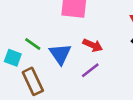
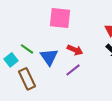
cyan square: (13, 58) -> (11, 60), turned 32

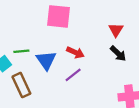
green line: (27, 49) -> (21, 51), turned -40

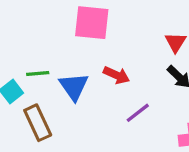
purple line: (73, 75) -> (138, 113), moved

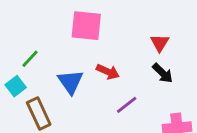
green line: (38, 73) -> (30, 59), moved, turned -42

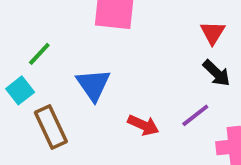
red arrow: (108, 72) -> (143, 125), moved
purple line: (127, 105) -> (195, 115), moved

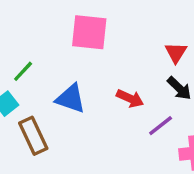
blue triangle: (93, 85) -> (71, 98), turned -36
red arrow: (143, 125) -> (130, 98), moved

